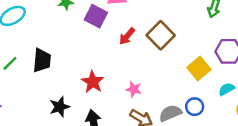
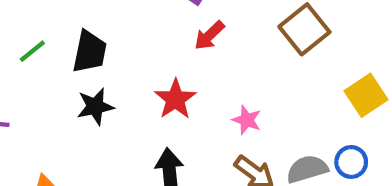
red arrow: (127, 36) -> (209, 35), moved
black star: (60, 107) -> (95, 106), moved

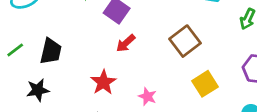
yellow square: (366, 95) -> (205, 84), moved
black star: (95, 106) -> (38, 90), moved

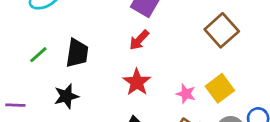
red arrow: (126, 43) -> (139, 40), moved
yellow square: (205, 84) -> (220, 88), moved

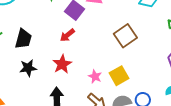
black star: (66, 96) -> (28, 68), moved

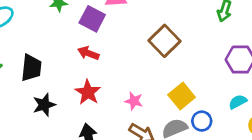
red arrow: (67, 35) -> (88, 53), turned 70
yellow square: (119, 76) -> (182, 96), moved

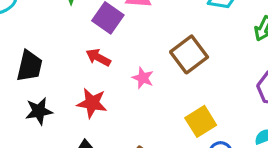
red star: (88, 92) -> (92, 103), turned -30
pink star: (134, 101) -> (143, 78), moved

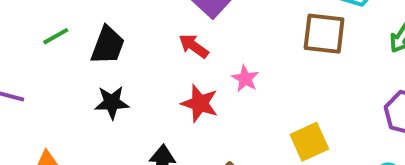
brown square: (189, 54) -> (324, 34), moved, turned 36
red star: (92, 103) -> (200, 103), moved

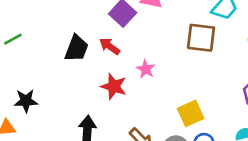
black trapezoid: (108, 45) -> (76, 48), moved
black star: (112, 102) -> (26, 101), moved

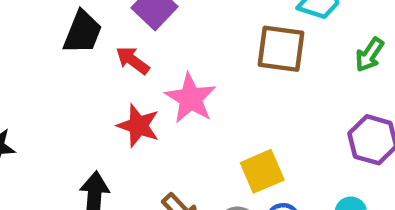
black trapezoid: (76, 48) -> (82, 32), moved
pink star: (146, 69) -> (191, 98), size x1.6

